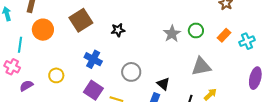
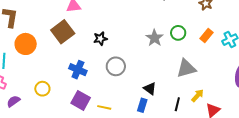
gray circle: (131, 72) -> (116, 66), moved

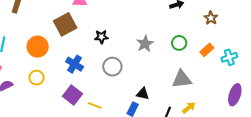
gray star: (155, 38) -> (145, 44), moved
orange circle: (26, 44) -> (38, 47), moved
black triangle: (150, 89) -> (143, 94), turned -32

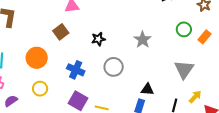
brown square: (65, 24) -> (61, 32), size x0.7
green circle: (179, 43) -> (184, 29), moved
gray triangle: (182, 79) -> (184, 70), turned -40

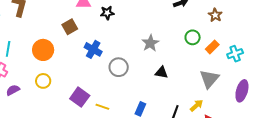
black star: (98, 39) -> (107, 13), moved
blue cross: (76, 70) -> (93, 49), moved
gray triangle: (184, 70) -> (209, 79), moved
black triangle: (147, 89) -> (161, 72), moved

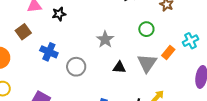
orange rectangle: (212, 47) -> (168, 52), moved
gray triangle: (209, 79) -> (147, 63), moved

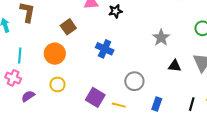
brown square: (23, 32) -> (68, 27), moved
gray circle: (76, 67) -> (134, 81), moved

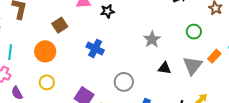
purple semicircle: (28, 96) -> (17, 93), turned -88

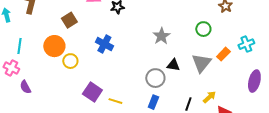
yellow circle: (47, 82) -> (70, 61), moved
gray circle: (124, 82) -> (155, 78), moved

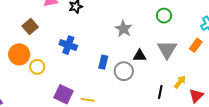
orange rectangle: (223, 54) -> (196, 45), moved
blue rectangle: (153, 102) -> (103, 62), moved

